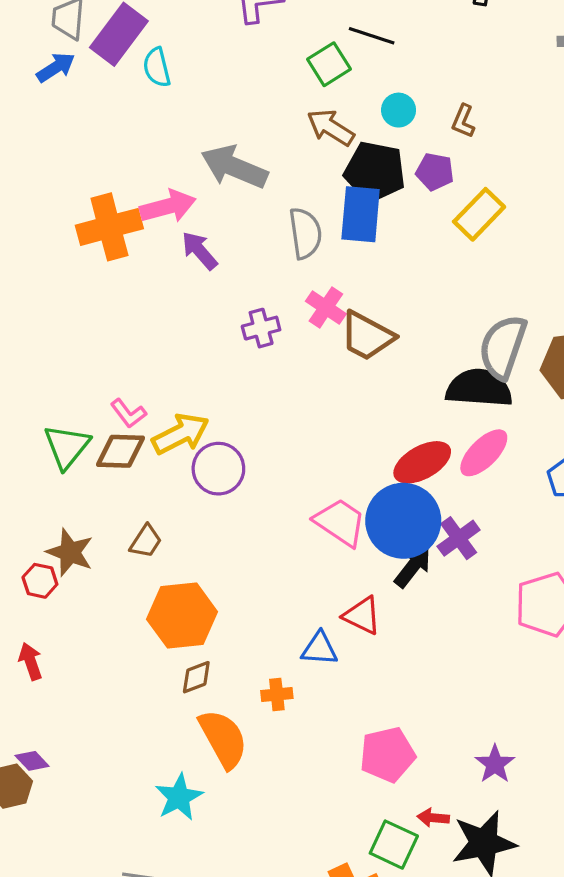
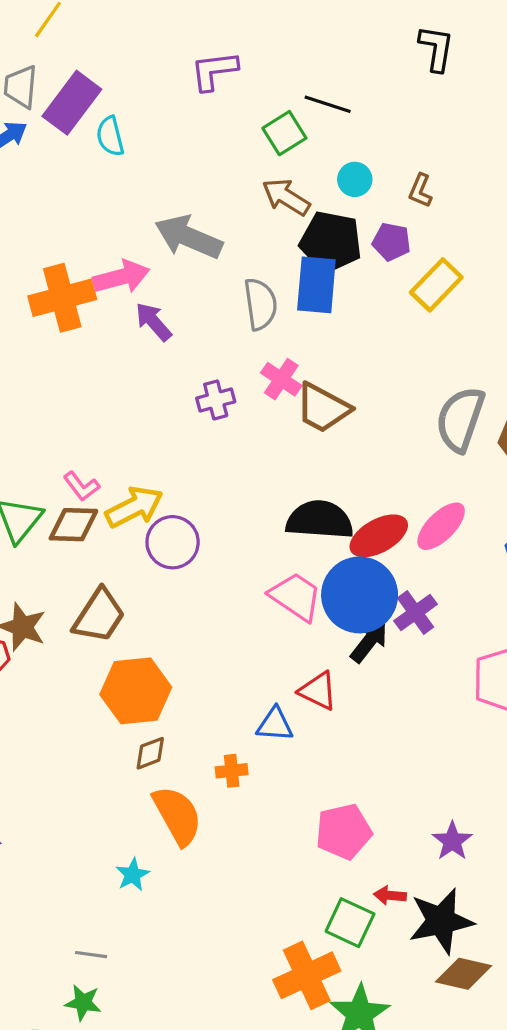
black semicircle: (479, 388) -> (320, 520), moved
brown trapezoid: (146, 541) -> (99, 616), size x1.6
cyan star: (179, 797) -> (133, 875), size x0.7

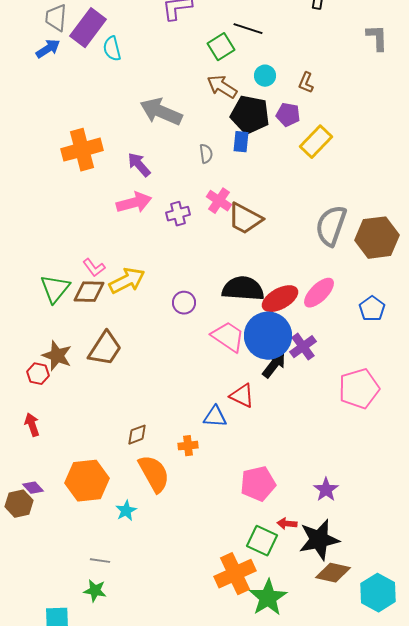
pink arrow: (121, 277) -> (134, 203), moved
blue rectangle: (316, 285) -> (241, 142), size x0.6
gray semicircle: (260, 304) -> (206, 154), size x0.6
purple circle: (173, 542) -> (184, 303), moved, size x0.7
orange hexagon: (136, 691) -> (87, 481), moved

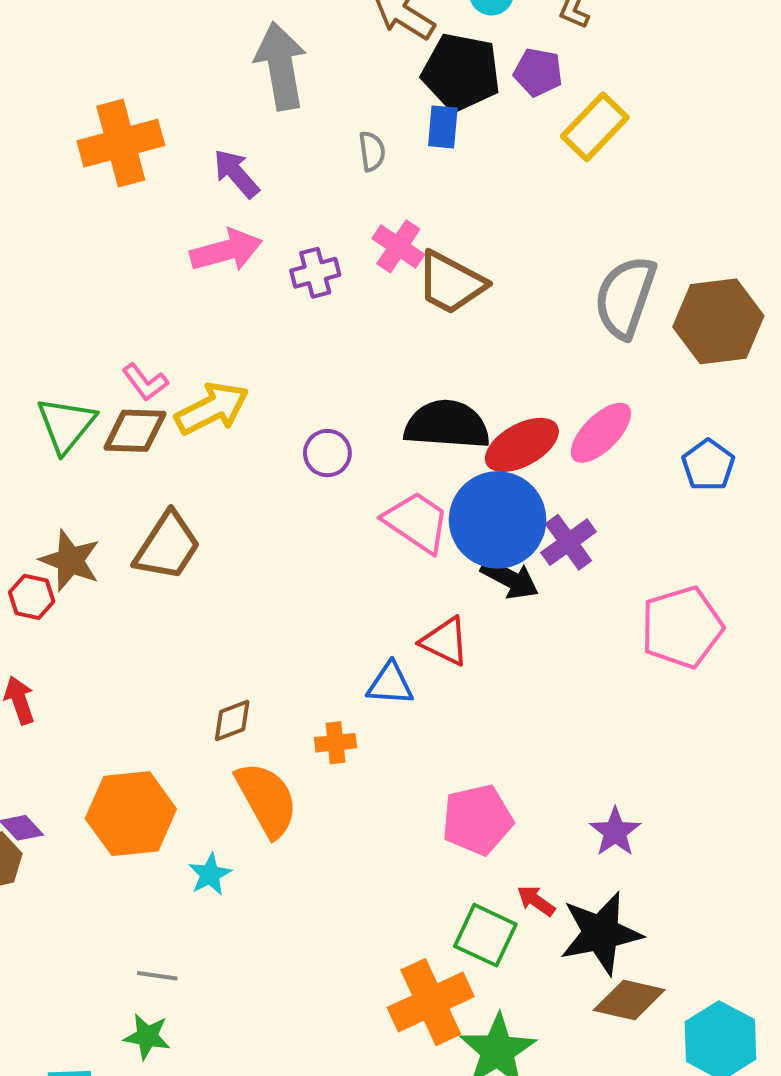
gray arrow: (161, 112) -> (281, 66), turned 57
black arrow: (274, 365) -> (510, 579), turned 80
red arrow: (287, 524) -> (536, 901), turned 30

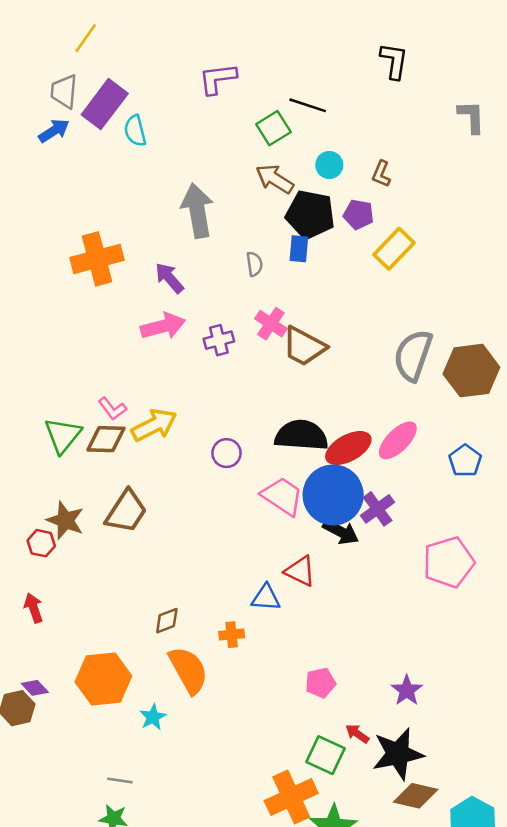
pink pentagon: (477, 820) -> (320, 683), size x0.7

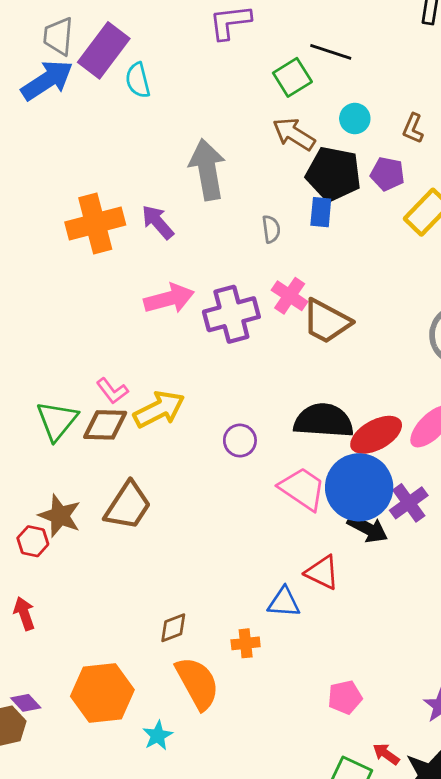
blue arrow: (54, 131) -> (47, 80), size x1.5
purple arrow: (169, 278) -> (158, 222), moved
purple cross: (219, 340) -> (231, 314), size x1.6

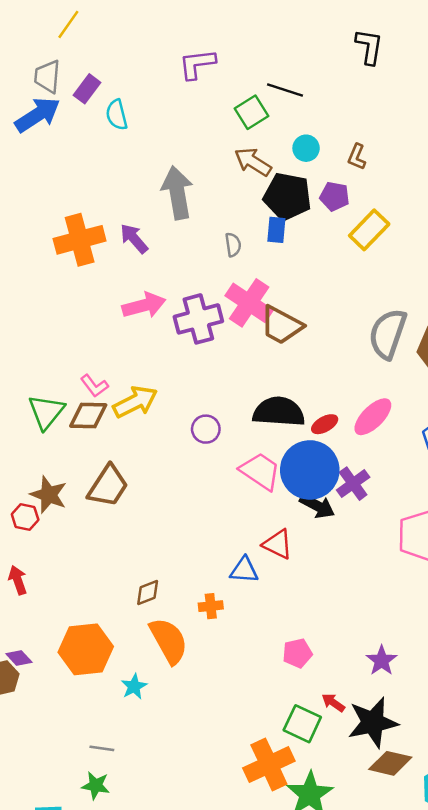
purple rectangle: (104, 50) -> (87, 89), size x0.6
pink cross: (290, 296) -> (249, 303), size x1.5
red ellipse: (376, 435) -> (325, 424), size x0.6

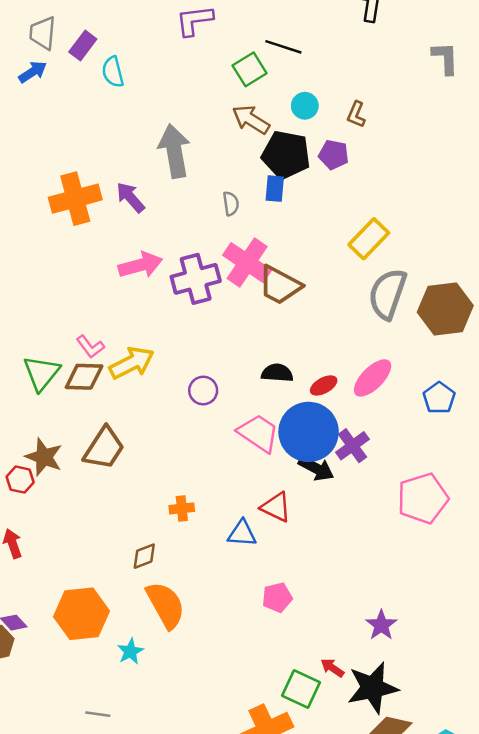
blue arrow: (37, 115) -> (33, 72), size x0.6
yellow rectangle: (369, 230) -> (369, 239), moved
black semicircle: (279, 412) -> (277, 373), size x0.6
orange cross: (211, 606) -> (182, 508), moved
pink pentagon: (297, 653) -> (277, 597), moved

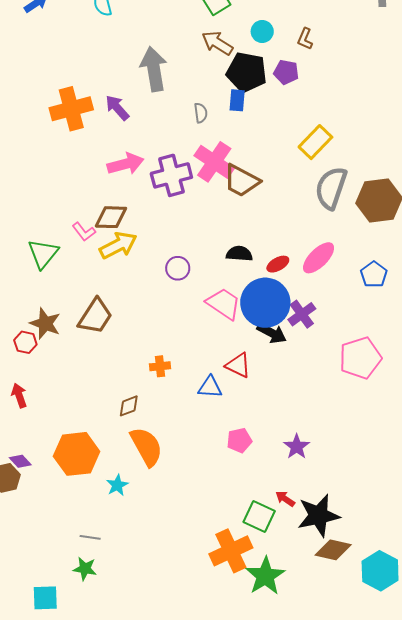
brown diamond: (84, 377) -> (111, 217), moved
purple star: (381, 625) -> (297, 447), moved

